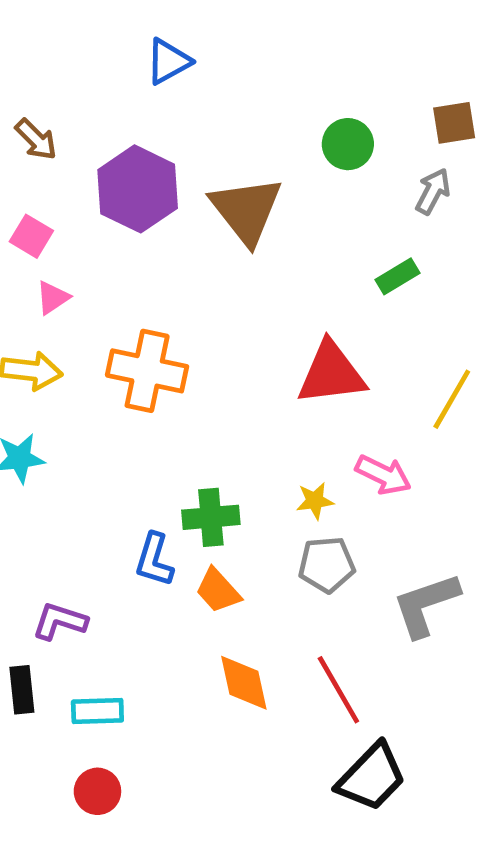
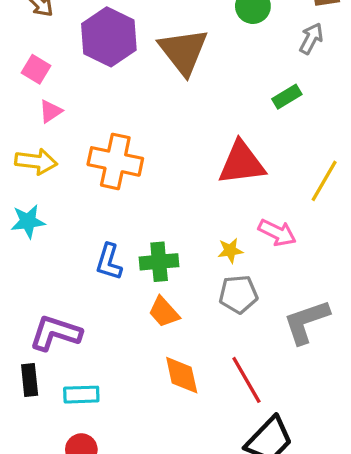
blue L-shape: (154, 560) -> (109, 262), moved
purple L-shape: (60, 621) -> (55, 333), size x1.4

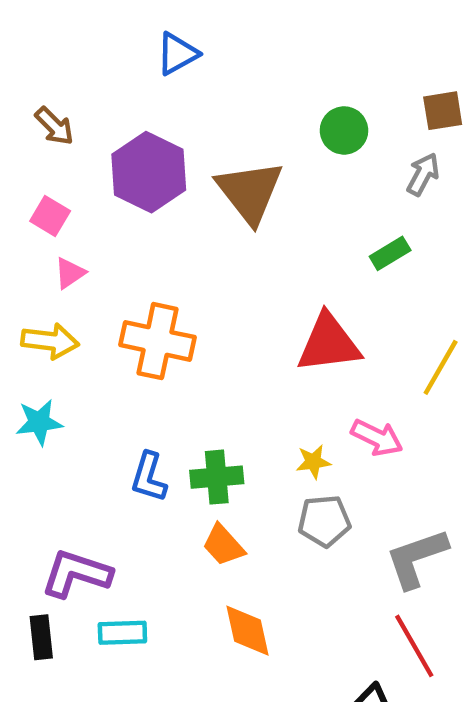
red line: (246, 380) -> (414, 646), moved
cyan rectangle: (81, 395) -> (122, 633), moved

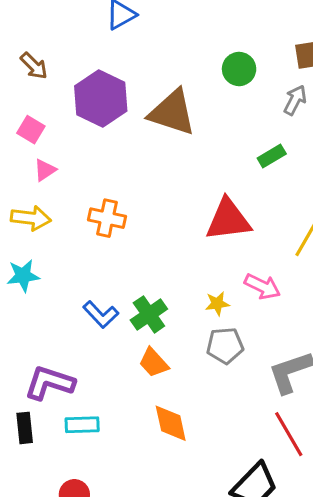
brown triangle: (250, 192) -> (172, 112), turned -34
orange cross: (158, 341) -> (107, 218), size x0.7
blue L-shape: (149, 477) -> (101, 314), turned -60
green cross: (217, 477) -> (149, 314), turned -30

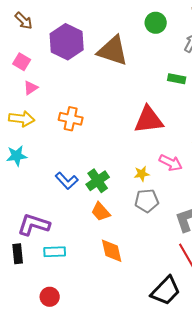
green rectangle: (272, 156) -> (177, 79), turned 42

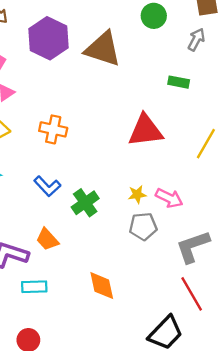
pink arrow: (171, 163) -> (169, 198), moved
blue L-shape: (67, 181) -> (47, 186), moved
orange trapezoid: (101, 212) -> (47, 239), moved

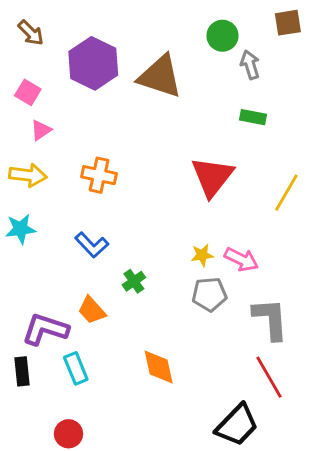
gray arrow: (196, 39) -> (250, 65), moved, turned -45
red triangle: (145, 131) -> (212, 177), turned -45
green cross: (85, 203) -> (134, 281), moved, size x0.7
gray L-shape: (193, 247) -> (270, 319), turned 105
cyan rectangle: (34, 287) -> (76, 368), turned 70

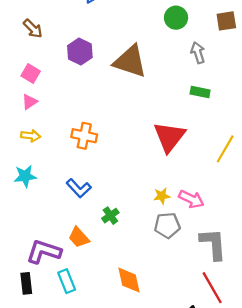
green circle: (222, 36) -> (176, 18), moved
purple hexagon: (93, 63) -> (80, 52), size x0.7
pink triangle: (41, 130) -> (30, 102), moved
yellow arrow: (28, 175) -> (31, 136), size x0.7

